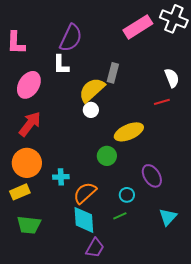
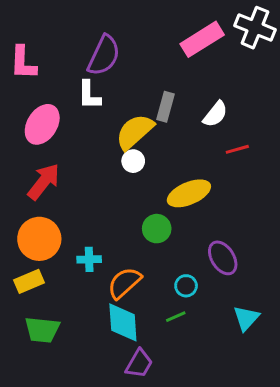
white semicircle: (172, 78) -> (215, 114), moved, turned 60

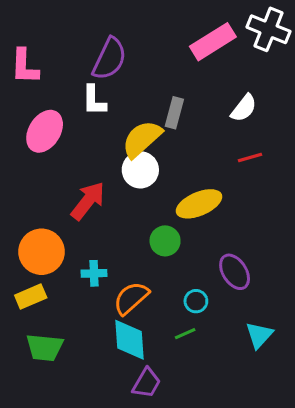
white semicircle: (215, 114) -> (244, 108), moved
white circle: (133, 161) -> (140, 170), size x1.5
red arrow: (44, 182) -> (88, 201), moved

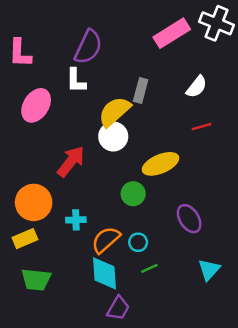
cyan circle: (196, 301) -> (138, 242), moved

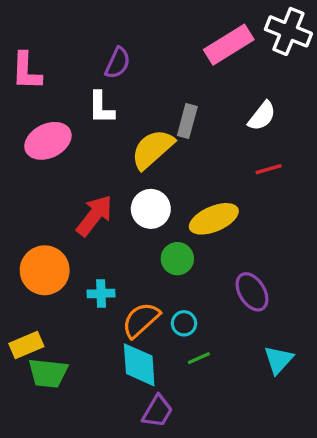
purple semicircle: (88, 47) -> (118, 63), size x0.7
pink ellipse: (36, 105) -> (48, 141), turned 32
white circle: (113, 137) -> (151, 209), moved
yellow rectangle: (25, 239) -> (26, 345), moved

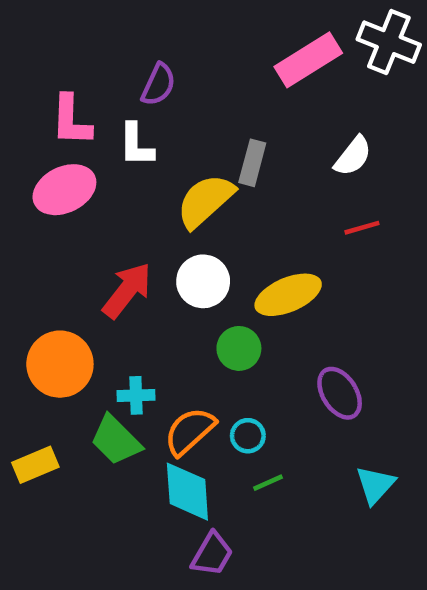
pink L-shape: (26, 71) -> (71, 120), moved
green trapezoid: (48, 373) -> (116, 440), moved, turned 39

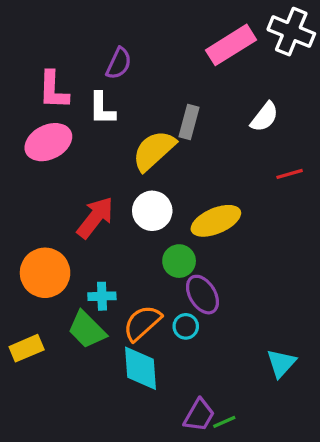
red line: (362, 228) -> (290, 174), moved
purple ellipse: (340, 393) -> (202, 295), moved
green line: (268, 483) -> (224, 422), moved
purple trapezoid: (212, 554) -> (199, 415), moved

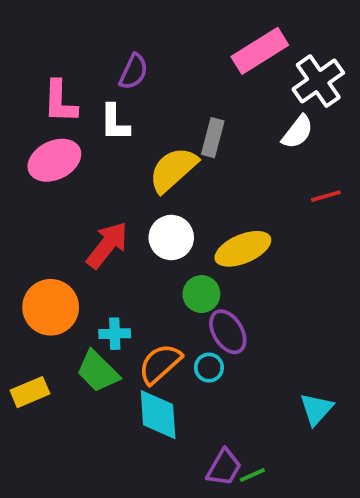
white cross: (291, 32) -> (318, 81), moved, turned 33

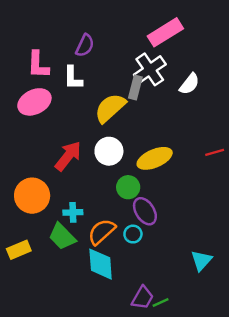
white cross: (318, 81) -> (150, 69), moved
red line: (326, 196) -> (215, 152), moved

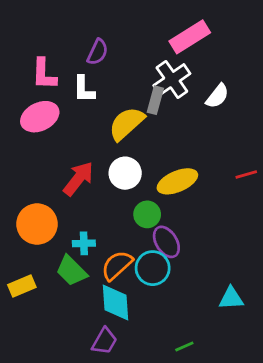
cyan circle: (133, 234) -> (153, 268), size x1.6
cyan triangle: (201, 260) -> (231, 298), turned 45
purple trapezoid: (143, 298) -> (104, 341), moved

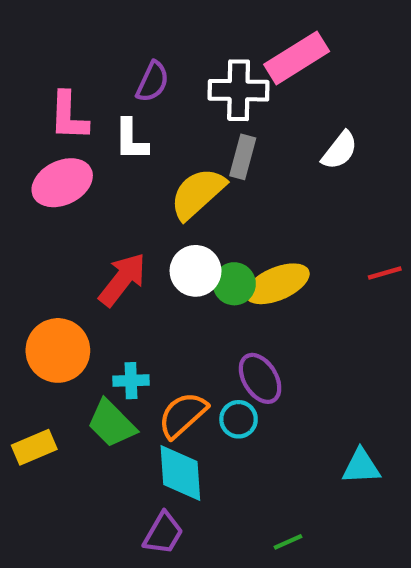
white cross: (172, 80) -> (239, 90), moved, turned 36
green circle: (147, 214) -> (234, 284), moved
cyan circle: (153, 268) -> (239, 419), size x0.7

